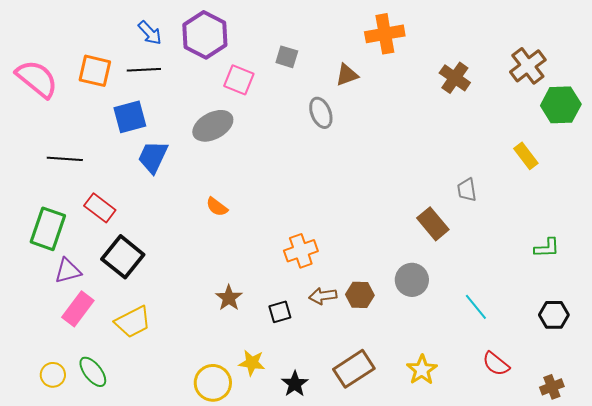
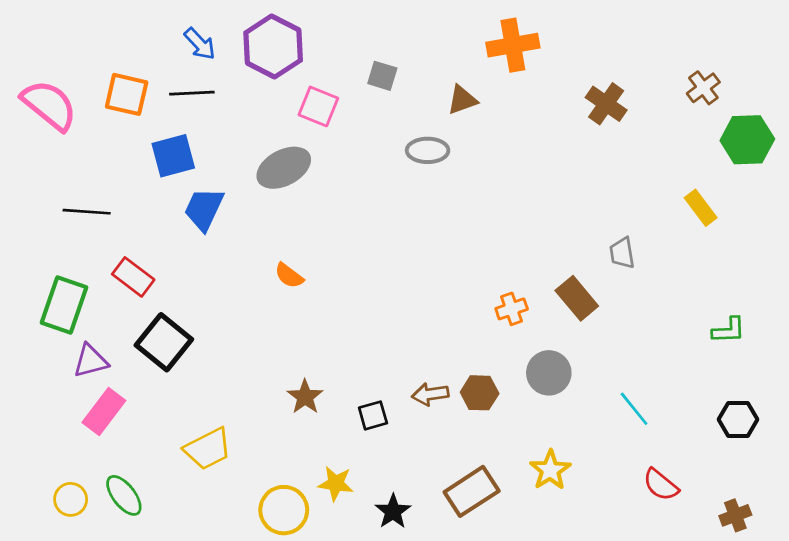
brown cross: (528, 66) -> (703, 88), size x0.7
gray ellipse: (321, 113) -> (428, 150), turned -68
orange cross: (301, 251) -> (512, 309), moved, size x0.7
yellow trapezoid: (133, 322) -> (208, 449), moved
yellow star: (422, 370) -> (550, 470), moved

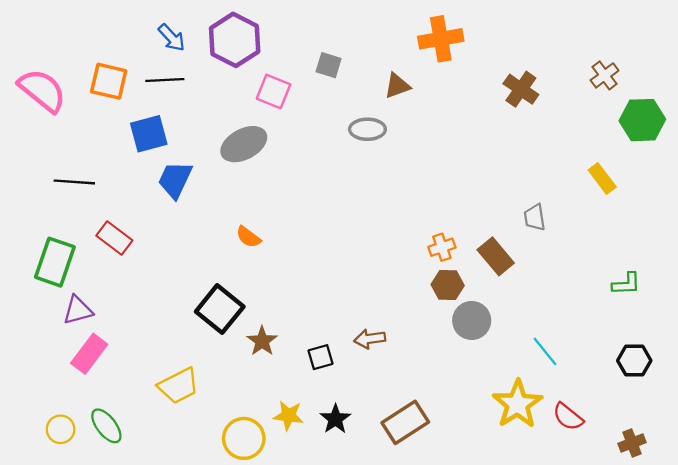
orange cross: (512, 309) -> (442, 247), moved
black square: (164, 342) -> (220, 309), moved
brown hexagon: (480, 393) -> (448, 285), moved
yellow star: (550, 470) -> (517, 404), moved, size x1.4
black star: (393, 511) -> (335, 419), moved

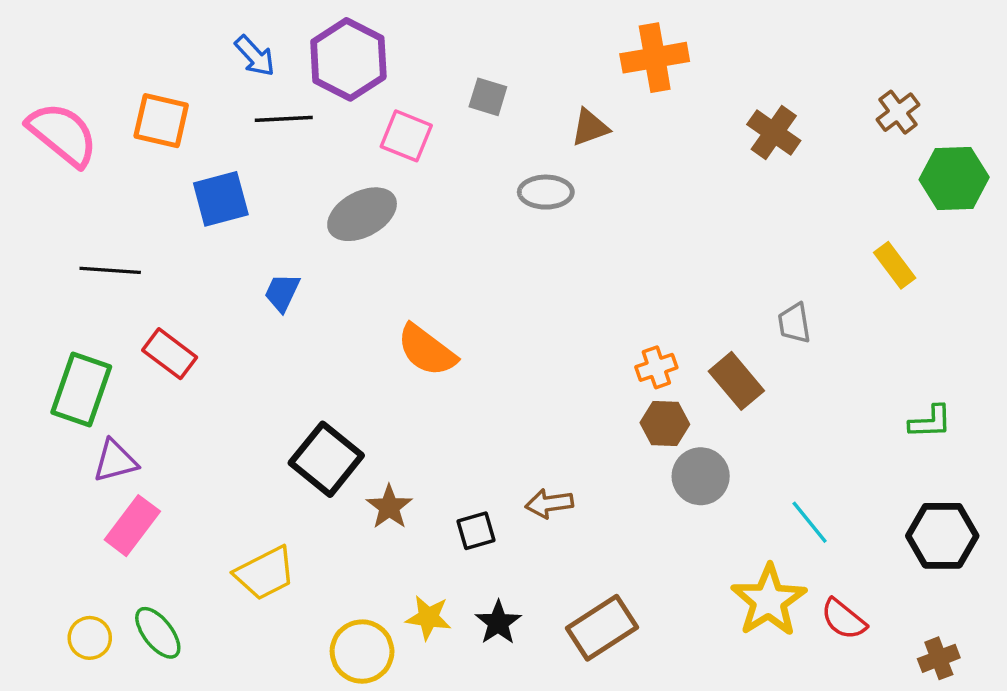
black line: (165, 80) -> (284, 119), moved
blue trapezoid: (175, 180) -> (282, 292), moved, size x0.7
orange semicircle: (248, 237) -> (427, 350), moved, size x1.6
black hexagon: (634, 361) -> (942, 536), size x1.4

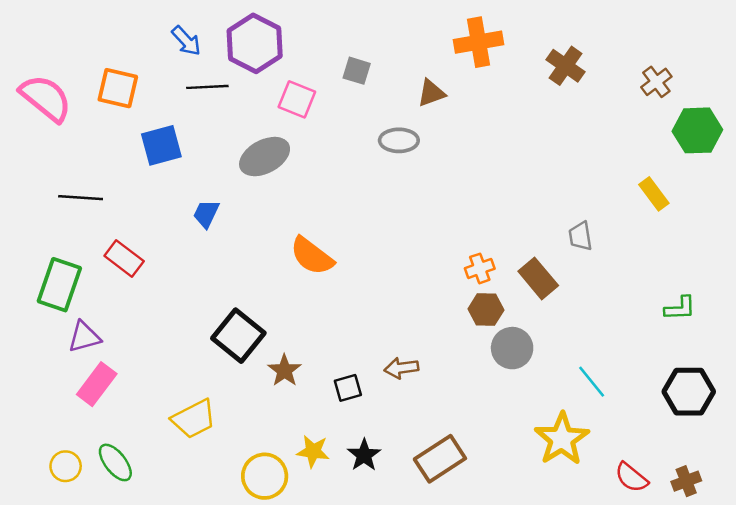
brown cross: (774, 133) -> (566, 66), moved
red semicircle: (844, 619) -> (631, 477), moved

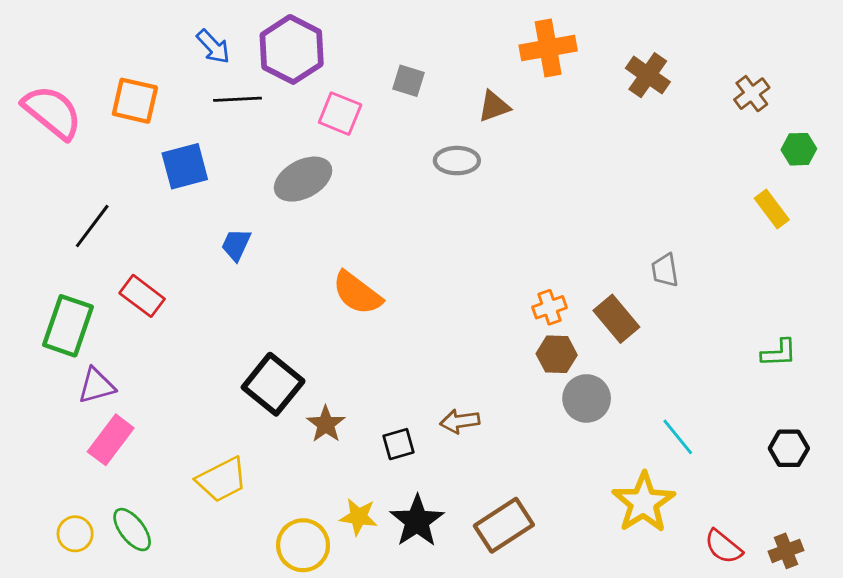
green hexagon: (697, 130) -> (799, 149), size x0.6
yellow rectangle: (654, 194) -> (772, 209), moved
black line: (81, 198) -> (92, 226), turned -57
black hexagon: (689, 392) -> (789, 448), size x0.7
black star: (364, 455) -> (417, 521), size x1.4

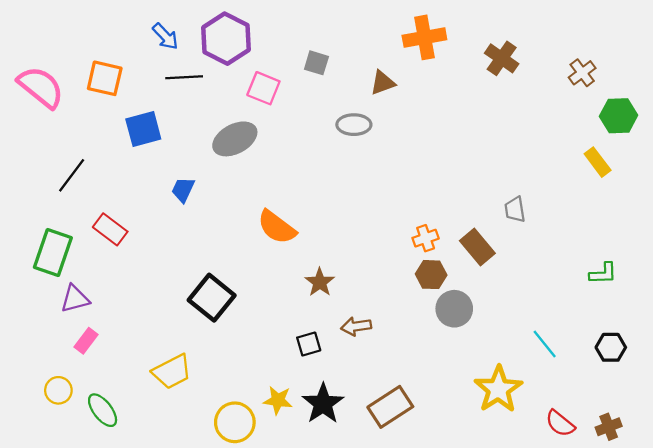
green hexagon: (799, 149) -> (619, 116), size x1.4
brown star: (326, 424) -> (320, 282), moved
cyan line: (678, 437) -> (545, 344), moved
pink rectangle: (111, 440) -> (86, 341), size x0.7
yellow circle: (75, 534) -> (58, 390), moved

